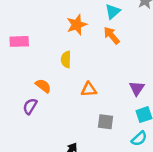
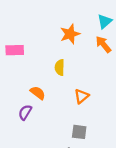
orange triangle: (89, 89) -> (82, 96), turned -35
gray square: (106, 122) -> (79, 132), moved

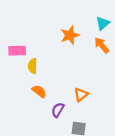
yellow semicircle: (60, 67) -> (33, 66), moved
purple semicircle: (25, 112) -> (58, 110), moved

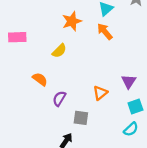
yellow semicircle: (33, 66) -> (59, 51), moved, turned -136
orange triangle: (81, 95) -> (100, 93), moved

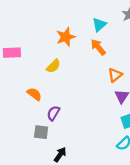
orange triangle: (100, 93) -> (115, 75), moved
gray square: (81, 118) -> (41, 132), moved

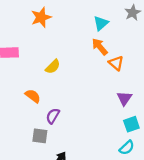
orange star: (66, 37) -> (41, 17), moved
orange triangle: (115, 75) -> (116, 63), moved, turned -40

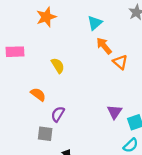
cyan triangle: (101, 23) -> (95, 23), moved
yellow semicircle: (53, 67) -> (58, 66), turned -77
purple triangle: (124, 98) -> (114, 112), moved

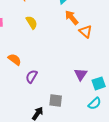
yellow semicircle: (58, 66) -> (32, 22), moved
gray square: (45, 134) -> (56, 100), moved

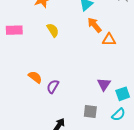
orange triangle: (86, 31) -> (109, 40), turned -40
orange semicircle: (15, 59) -> (35, 77), moved
gray square: (56, 100) -> (90, 111), moved

